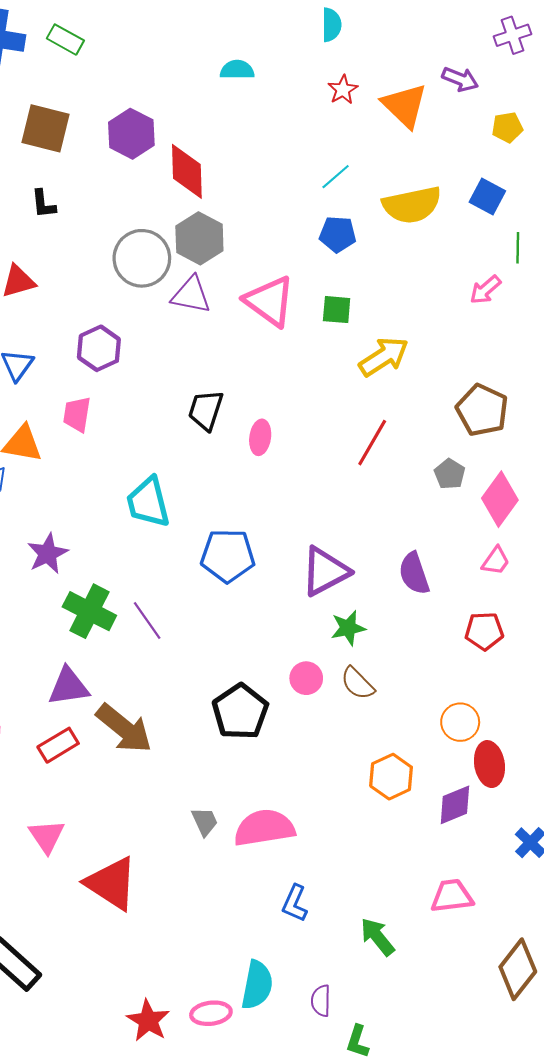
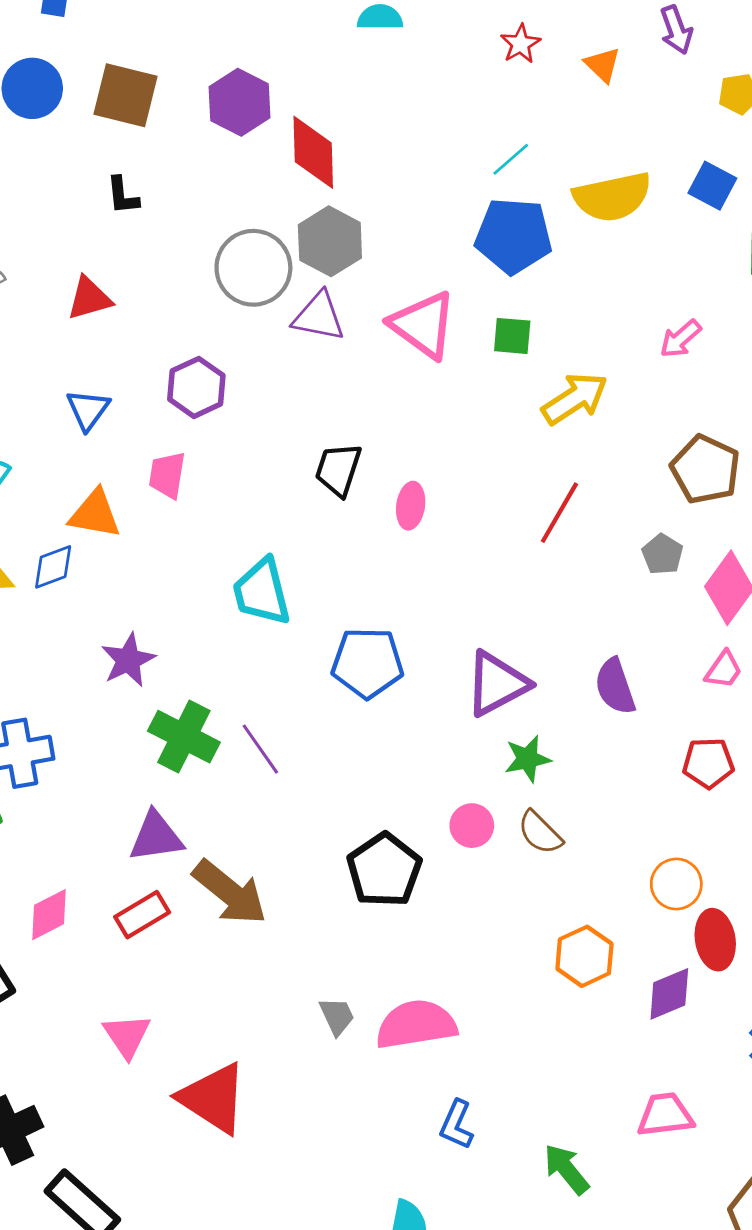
purple arrow: (460, 79) -> (676, 30), turned 48
orange triangle: (405, 105) -> (603, 65), size x0.6
blue pentagon: (338, 234) -> (514, 236), size x1.6
pink arrow: (485, 290) -> (680, 339), moved

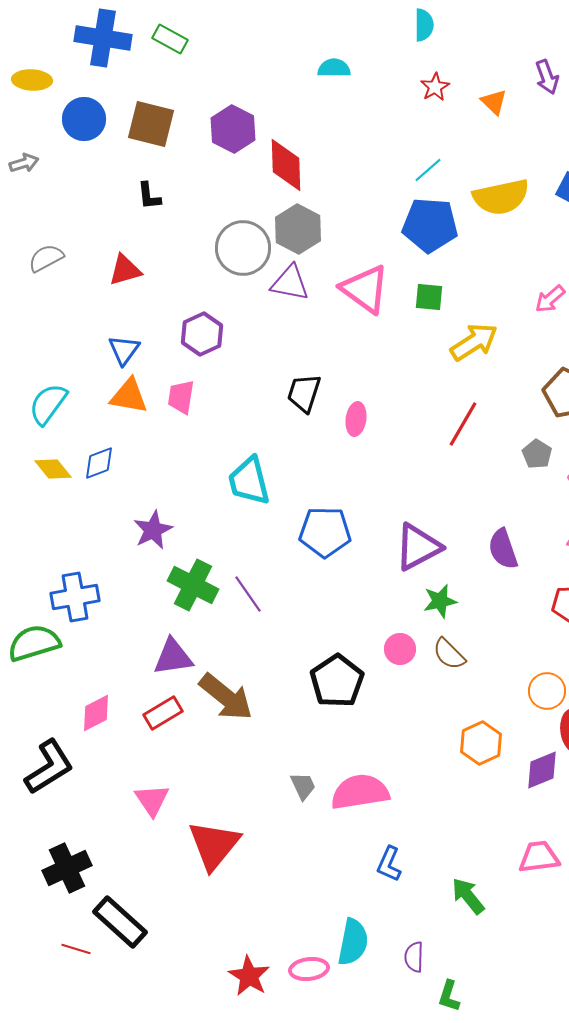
orange triangle: (95, 514) -> (129, 396), moved
red triangle: (213, 1098) -> (214, 845), turned 36

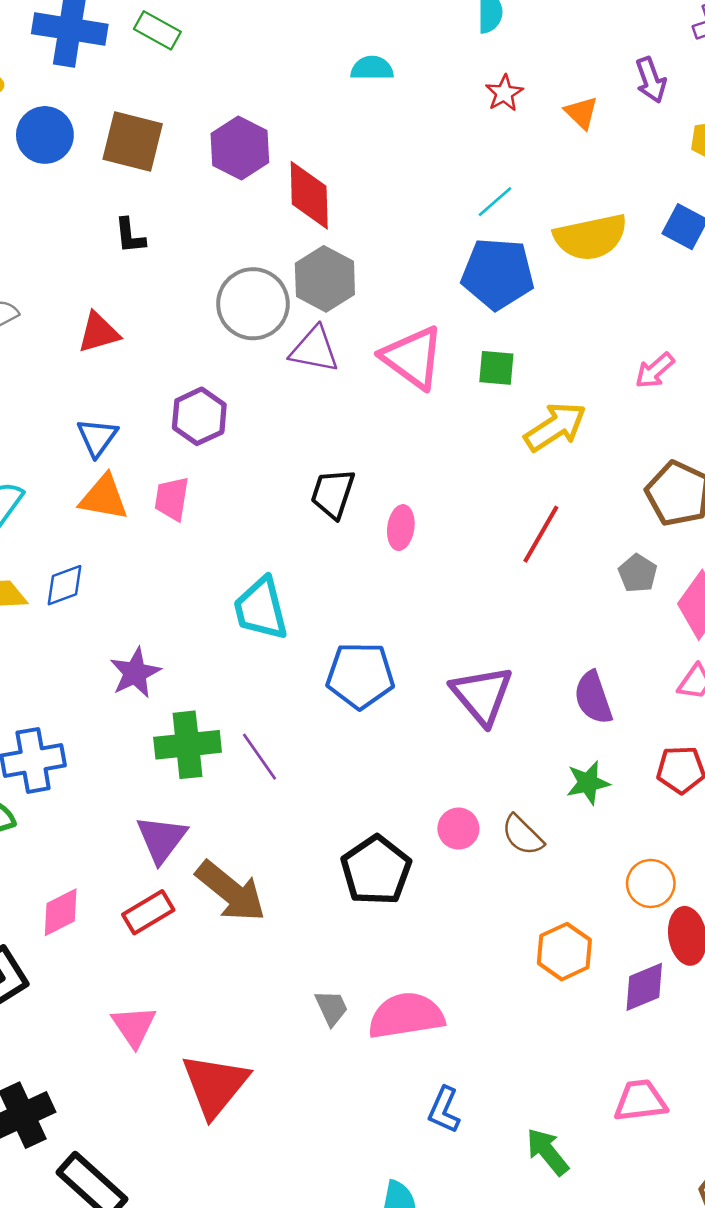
purple triangle: (418, 547) -> (482, 695), turned -42
green cross: (193, 585) -> (188, 745), turned -33
green star: (440, 601) -> (588, 783), moved
purple triangle: (173, 657) -> (161, 839), turned -45

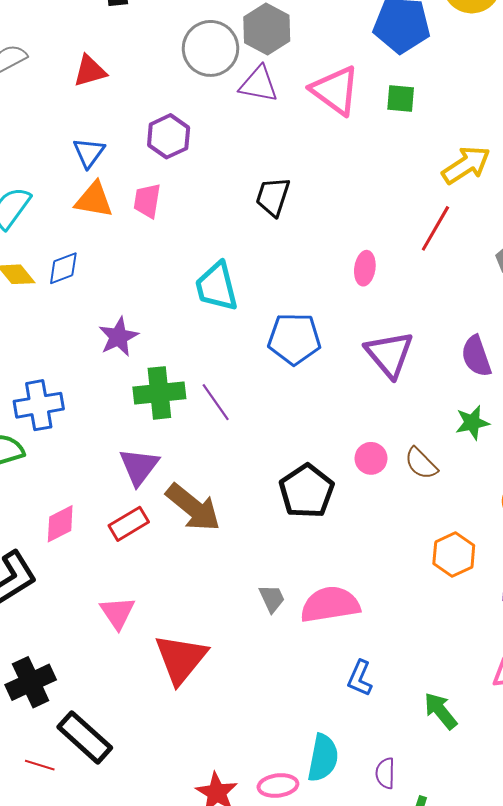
yellow arrow: (555, 427) -> (466, 165), moved
pink ellipse: (401, 528) -> (365, 268), moved

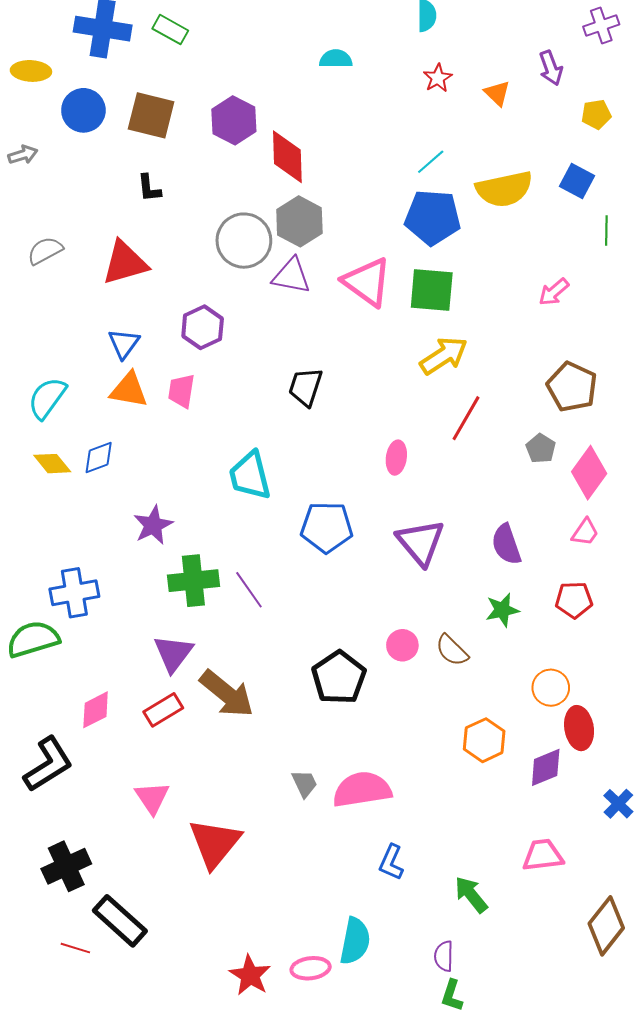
red triangle: (90, 71) -> (125, 263), size x1.4
green square: (401, 99) -> (432, 290), size x1.6
yellow arrow: (466, 165) -> (444, 356), moved
purple semicircle: (385, 773) -> (444, 956), moved

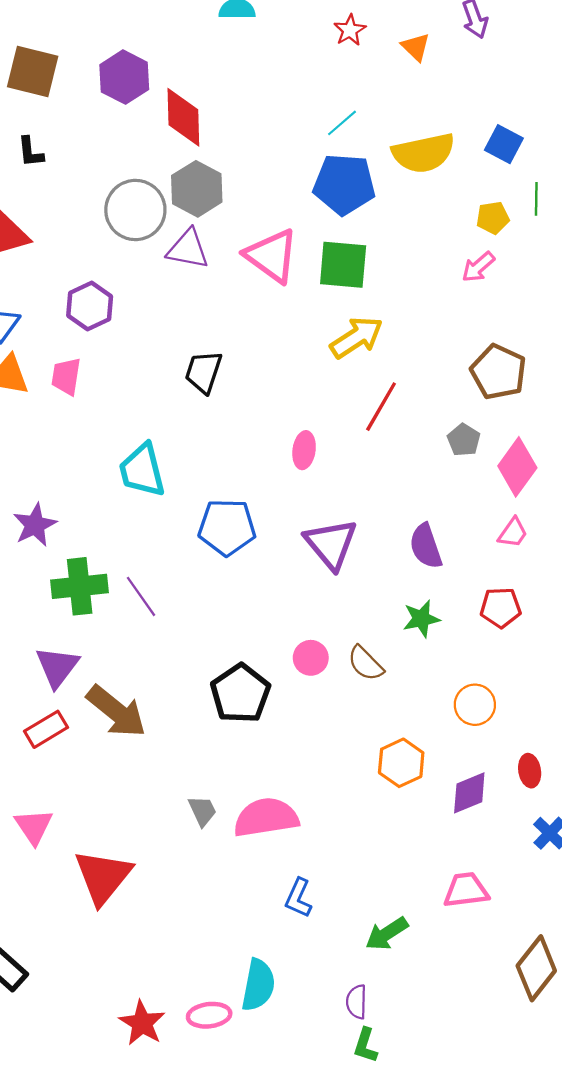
yellow pentagon: (596, 114) -> (493, 218), moved
red ellipse: (579, 728) -> (530, 771), moved, size x0.7
green arrow: (471, 895) -> (387, 934), turned -84

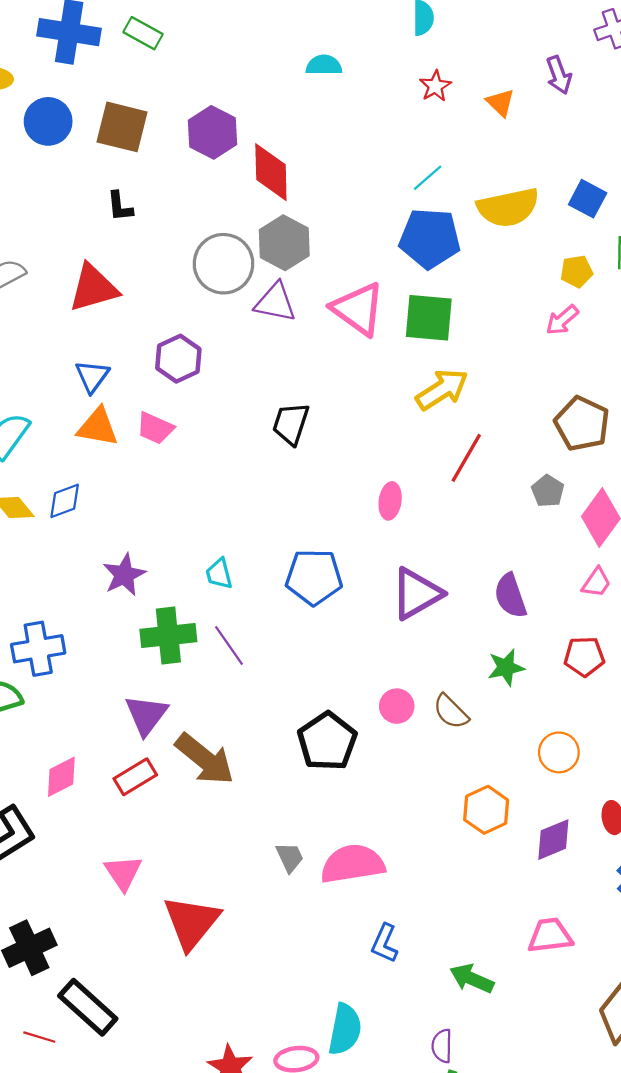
pink trapezoid: (66, 376) -> (155, 428), turned -75
cyan trapezoid: (142, 470) -> (219, 574), moved, size x0.6
purple triangle: (331, 544) -> (417, 594), turned 40
green arrow: (387, 934) -> (472, 979), turned 57

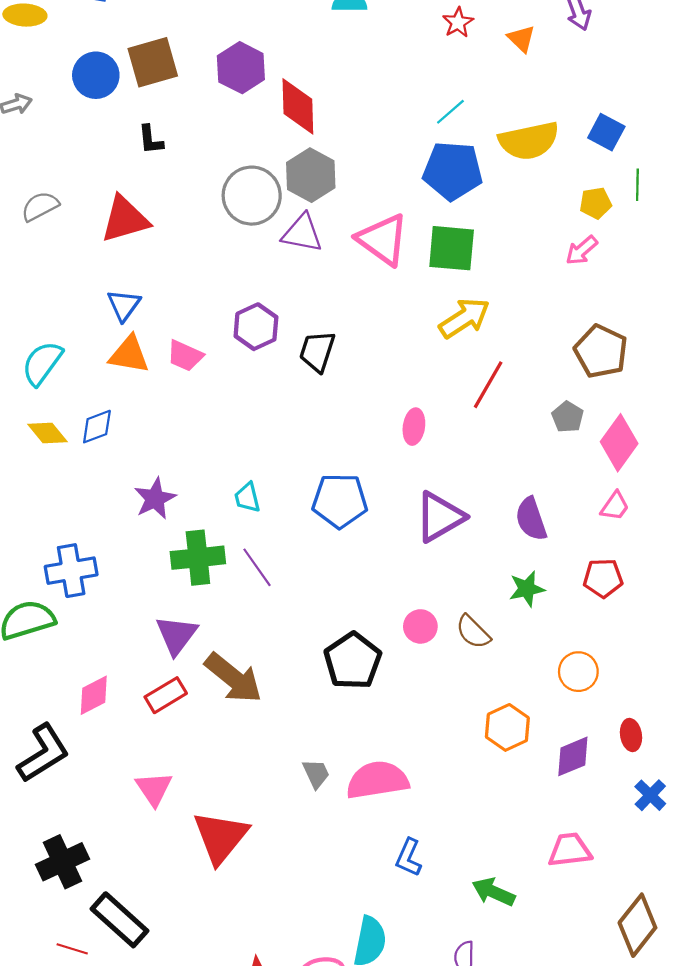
blue circle: (48, 121) -> (96, 75), moved
brown square: (122, 127) -> (153, 62), turned -30
purple hexagon: (178, 359) -> (256, 327), moved

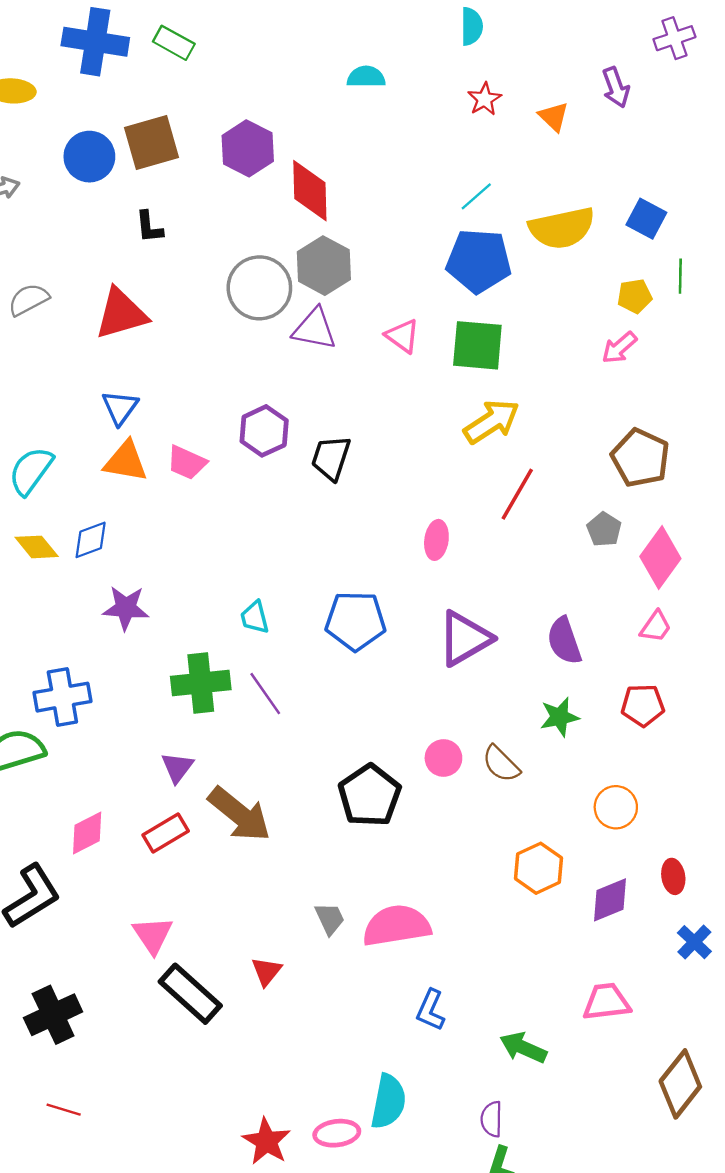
pink triangle: (383, 240) -> (402, 336), size x0.6
purple star: (155, 499) -> (126, 608), moved, turned 30
purple triangle: (176, 635) -> (177, 767), size x0.7
red triangle: (220, 837) -> (266, 971), moved, size x0.5
black rectangle: (119, 920) -> (190, 994), moved

